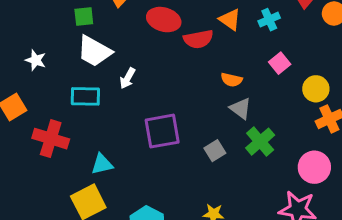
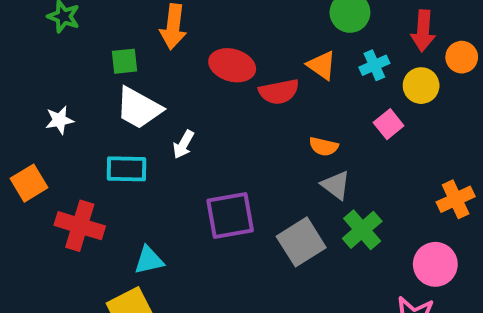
white star: (36, 60) -> (59, 120), turned -30
yellow circle: (316, 89) -> (421, 86), moved
gray square: (215, 151) -> (301, 242), size x1.6

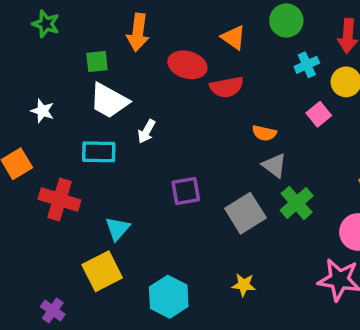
orange triangle: (322, 65) -> (233, 38), moved
white star: (59, 120) -> (42, 111), turned 30
purple square: (230, 216) -> (186, 191), size x0.7
cyan triangle: (149, 260) -> (118, 229), turned -36

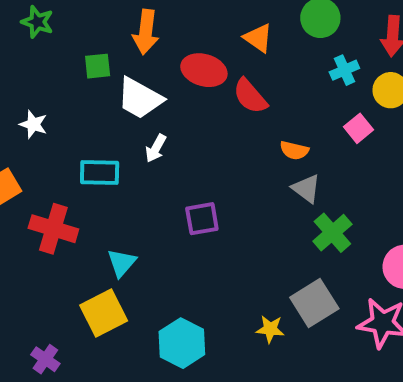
red semicircle: (227, 87) -> (250, 96), turned 60
white trapezoid: (109, 101) -> (140, 98), moved
gray square: (245, 213) -> (314, 303), moved

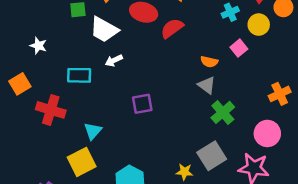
red semicircle: (250, 96) -> (172, 28), turned 95
white arrow: (156, 148) -> (114, 60), turned 35
orange semicircle: (294, 150) -> (209, 62), moved

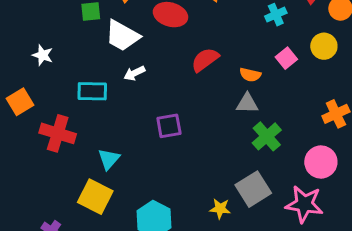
yellow circle: (259, 25) -> (324, 46), moved
red semicircle: (172, 28) -> (205, 60), moved
gray triangle: (207, 85) -> (247, 103), turned -36
yellow square: (82, 162) -> (95, 197), turned -36

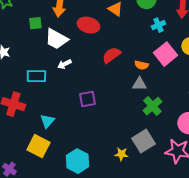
pink square: (286, 58) -> (165, 54), size x1.6

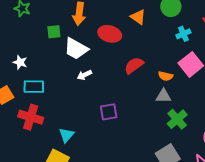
cyan rectangle: (36, 76) -> (34, 87), moved

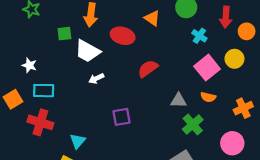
cyan cross: (183, 34) -> (199, 36), turned -32
orange semicircle: (166, 76) -> (208, 97), moved

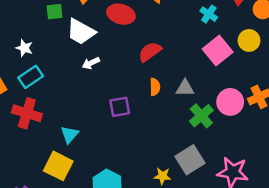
white star: (29, 65) -> (24, 48), moved
cyan rectangle: (44, 91) -> (31, 77), turned -35
orange semicircle: (208, 97) -> (155, 87), moved, turned -104
pink circle: (232, 143) -> (230, 102), moved

